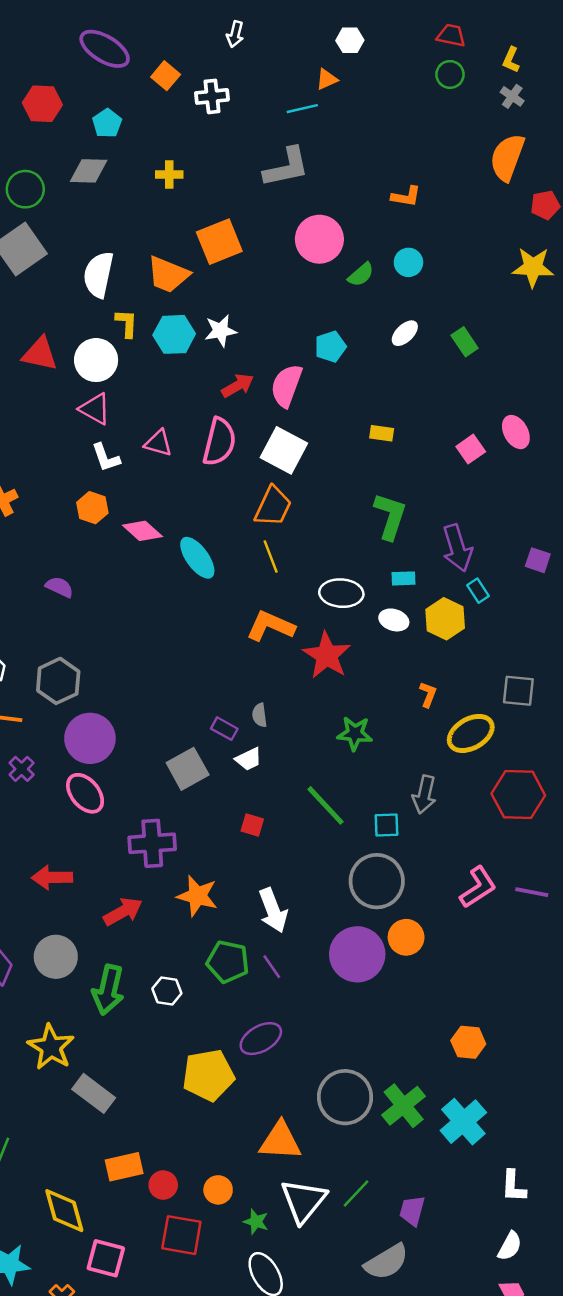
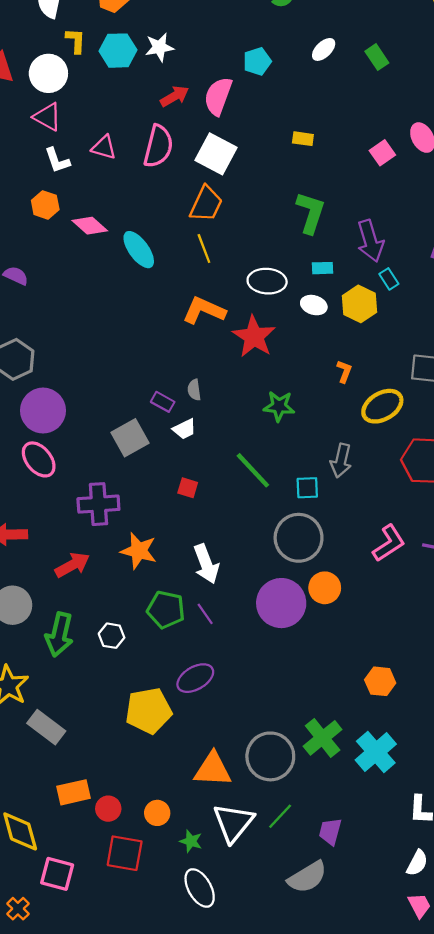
gray circle: (345, 1097) -> (270, 756), moved

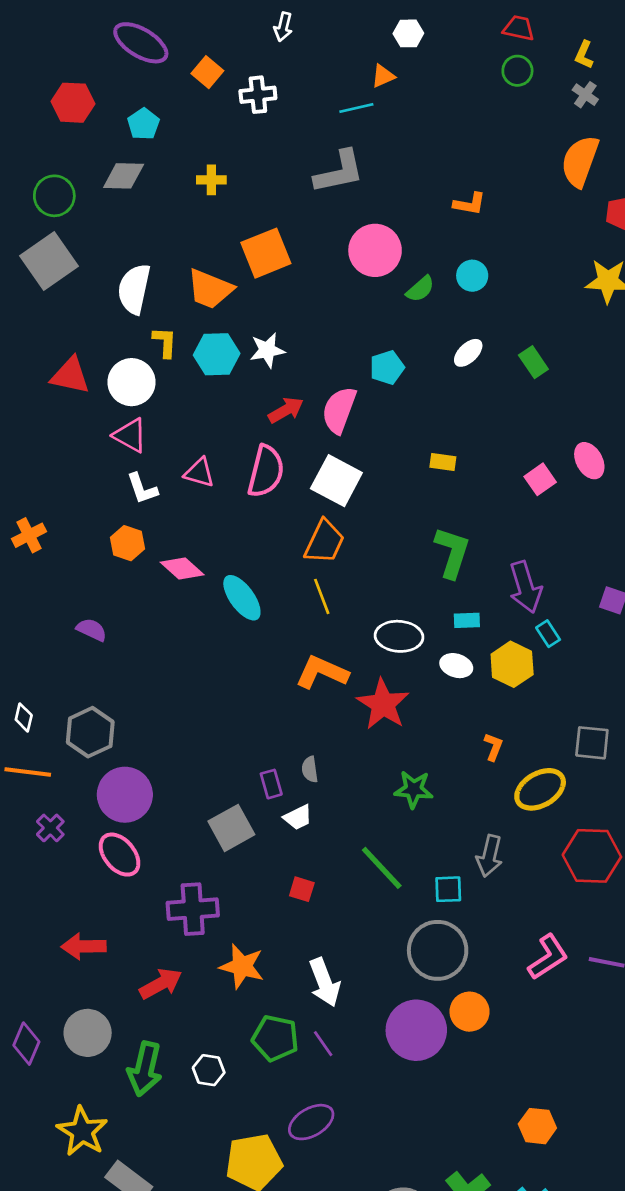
purple rectangle: (163, 402) -> (271, 784), turned 45

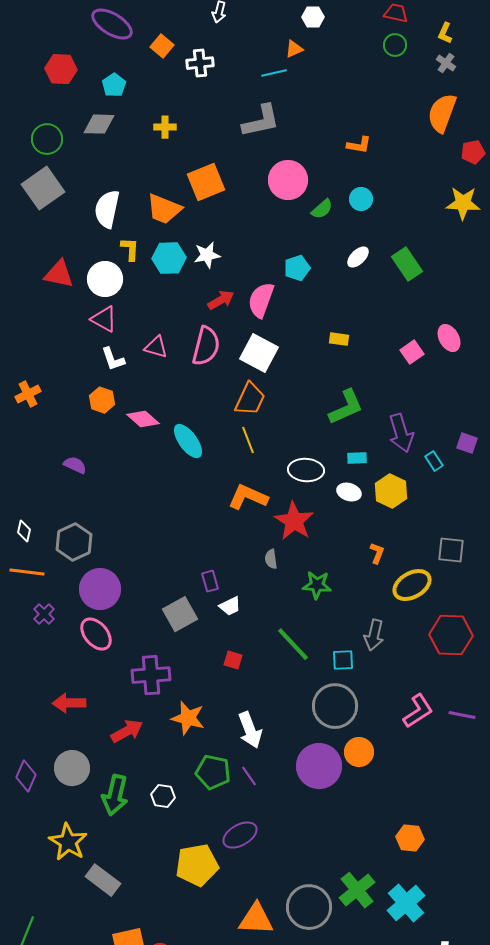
green rectangle: (533, 362) -> (407, 264), size x1.4
green L-shape: (452, 552) -> (346, 407), turned 48
cyan rectangle: (548, 634) -> (434, 461), moved
gray semicircle: (310, 769) -> (271, 559), moved

